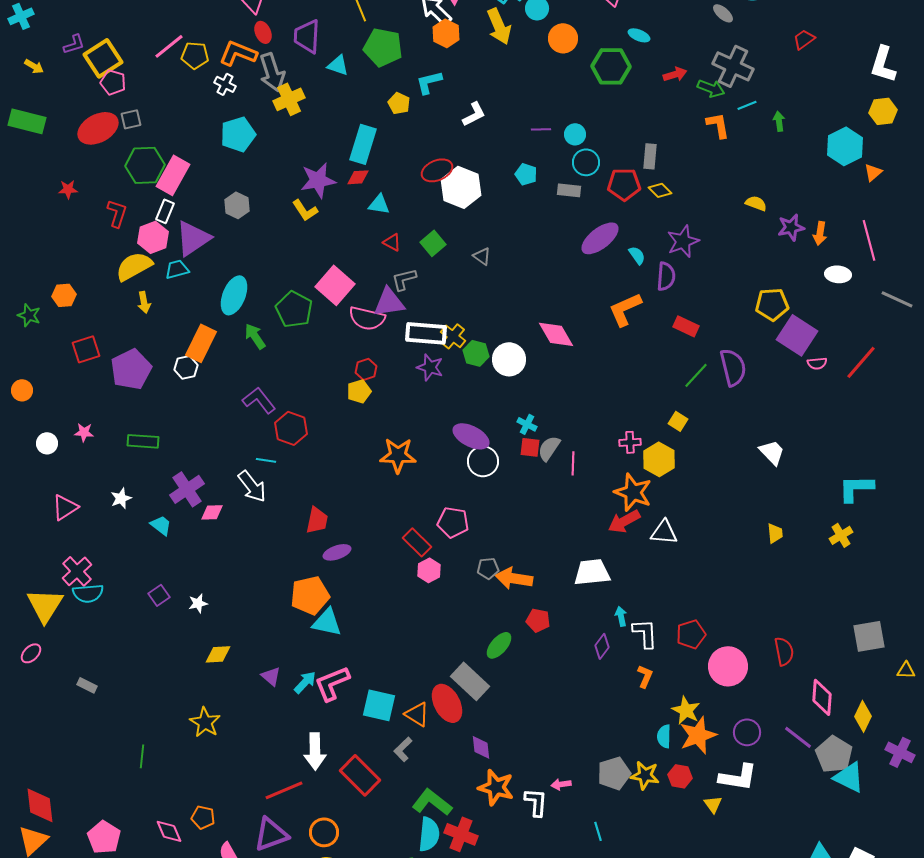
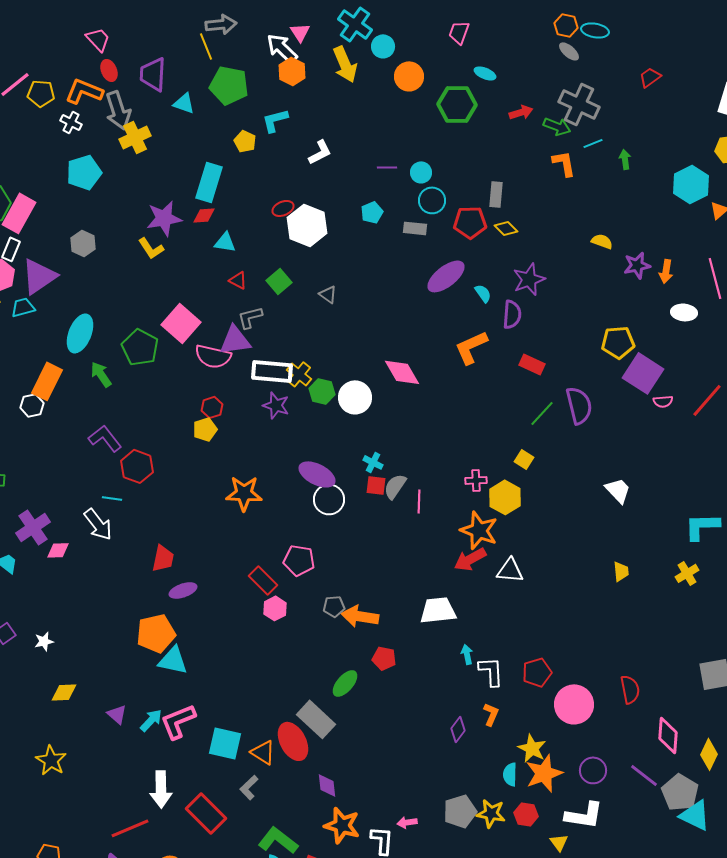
red ellipse: (437, 170) -> (283, 208), size x0.7
cyan pentagon: (526, 174) -> (372, 212), turned 30
purple diamond: (602, 646) -> (458, 729), moved

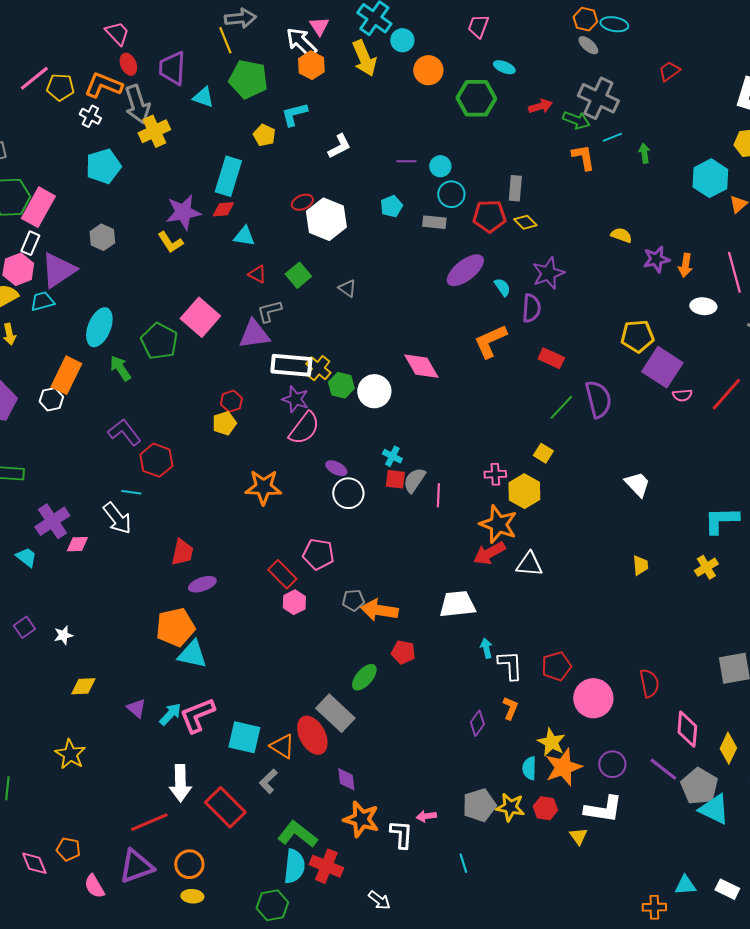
pink semicircle: (213, 356) -> (304, 428), moved, turned -66
purple ellipse: (317, 474) -> (336, 468), size x0.6

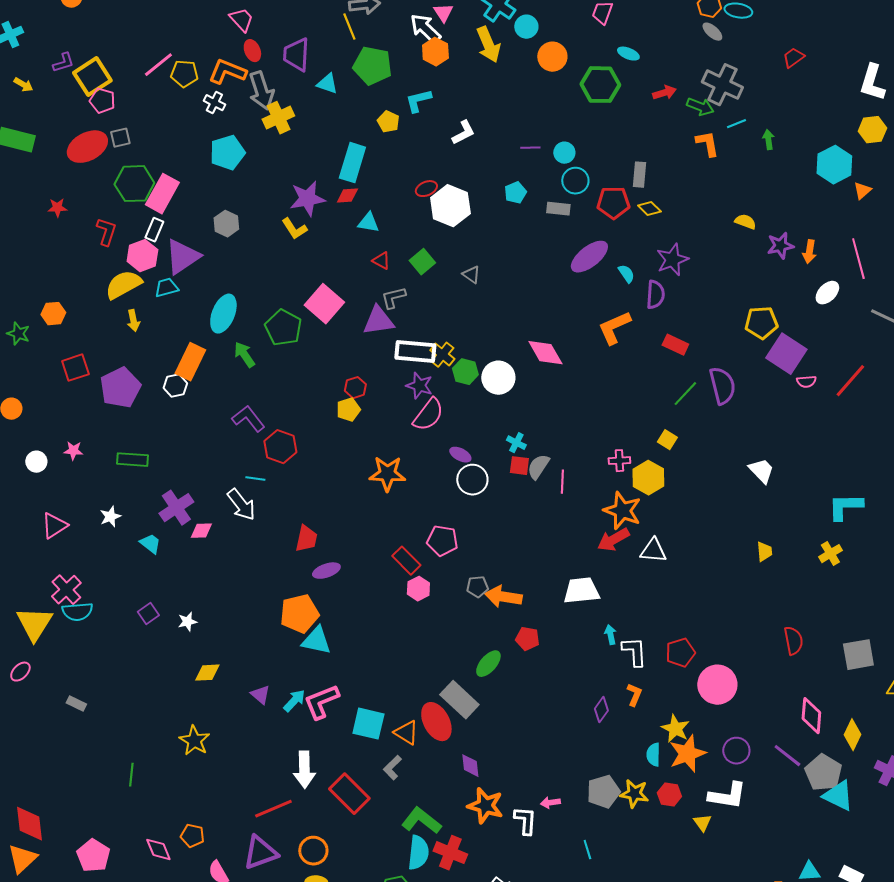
white ellipse: (703, 306) -> (827, 293), turned -50
red semicircle: (649, 683) -> (793, 641), moved

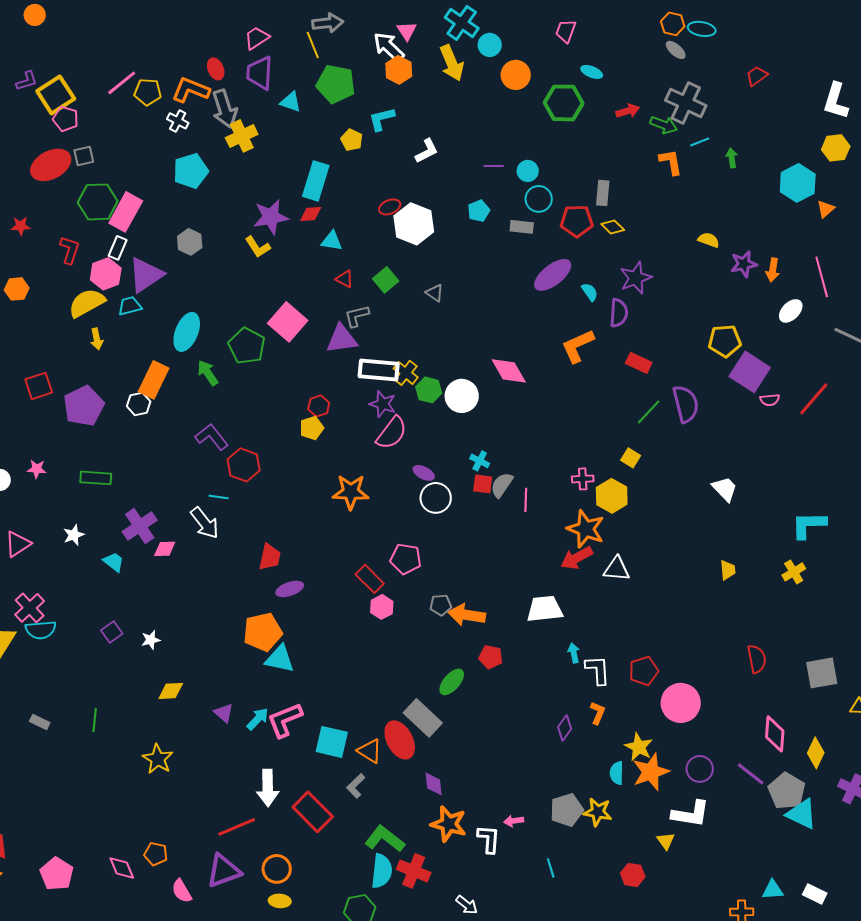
pink trapezoid: (241, 20) -> (257, 38), moved, turned -80
orange hexagon: (53, 314) -> (17, 289), moved
green line: (131, 775) -> (95, 720), moved
red hexagon: (669, 795) -> (633, 875), moved

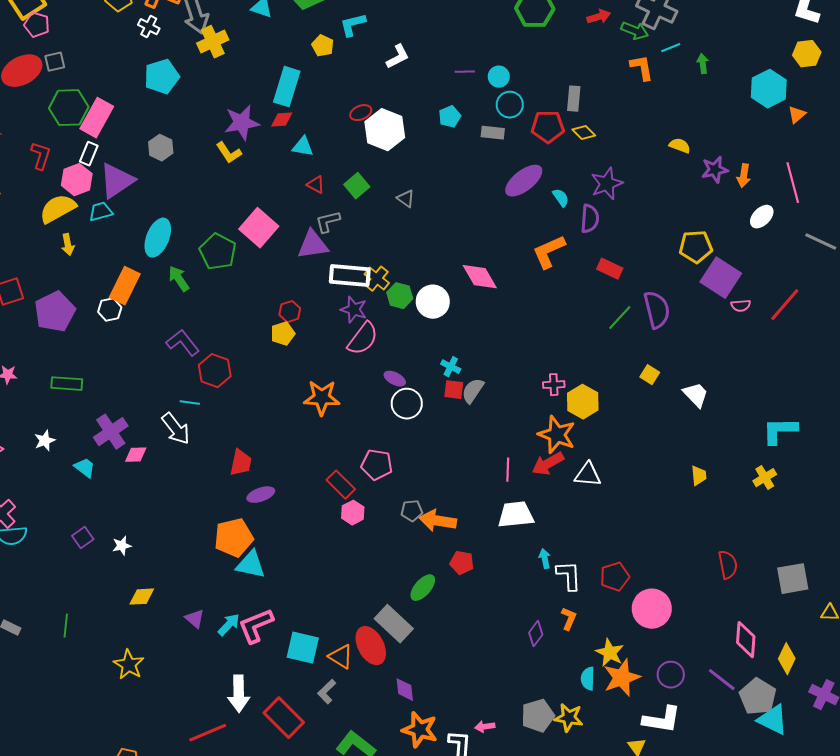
yellow square: (631, 458) -> (650, 375), moved
pink line: (526, 500) -> (508, 470), moved

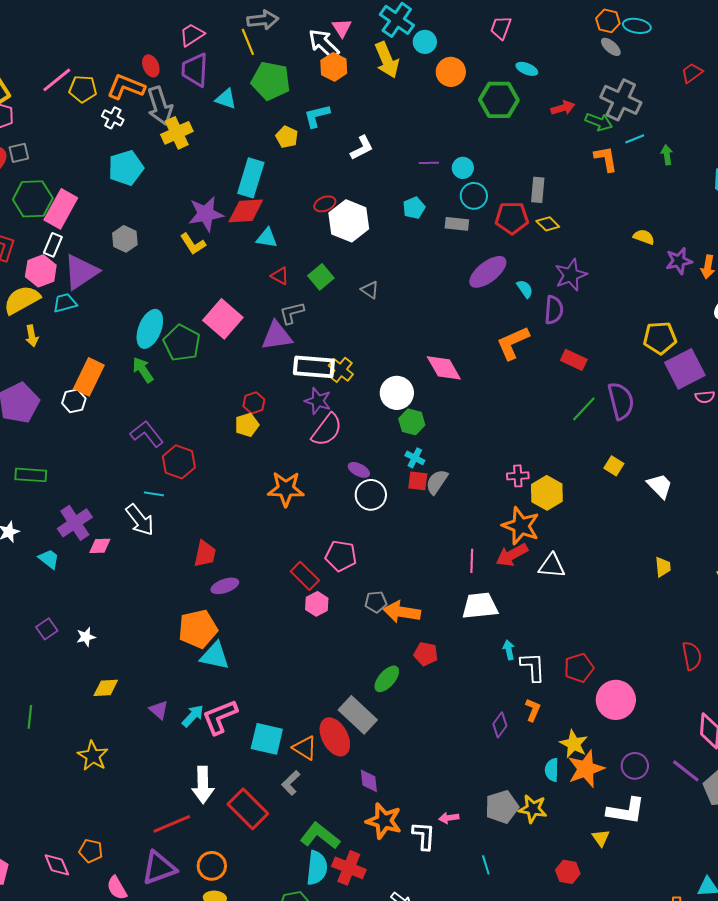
red diamond: (282, 120) -> (246, 211), size x1.6
cyan ellipse: (158, 238) -> (150, 329), moved
purple square: (721, 278) -> (685, 369), turned 30
green hexagon: (400, 296) -> (412, 422), moved

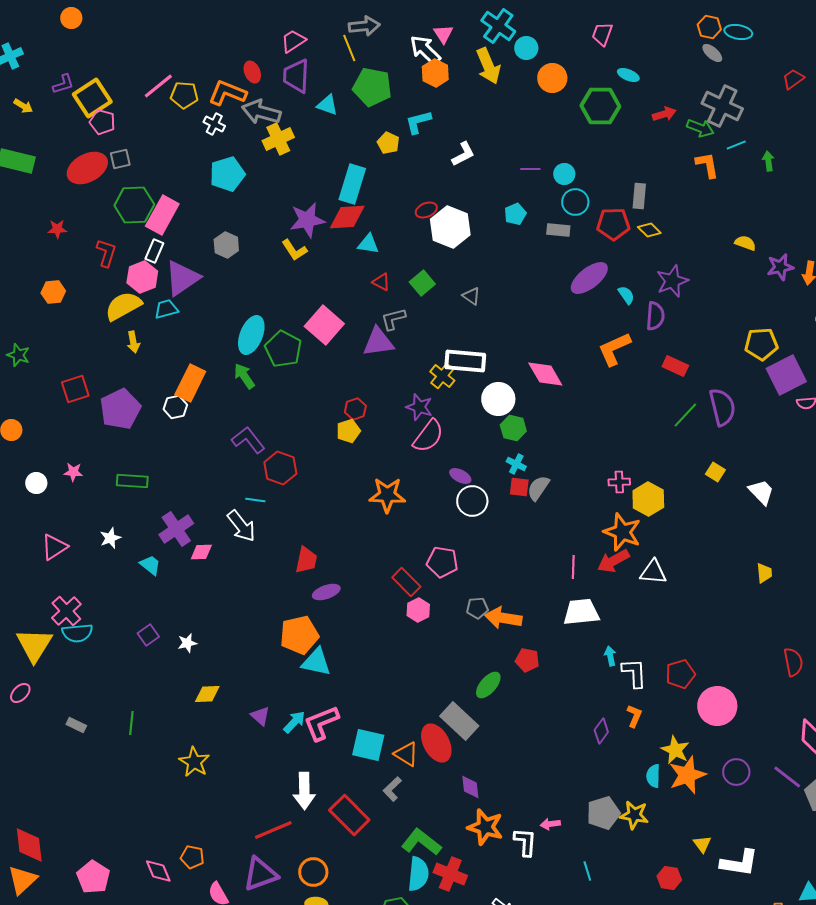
gray arrow: (160, 106) -> (261, 112), turned 123
white rectangle: (314, 367) -> (465, 361), moved
white L-shape: (626, 811) -> (739, 863), moved

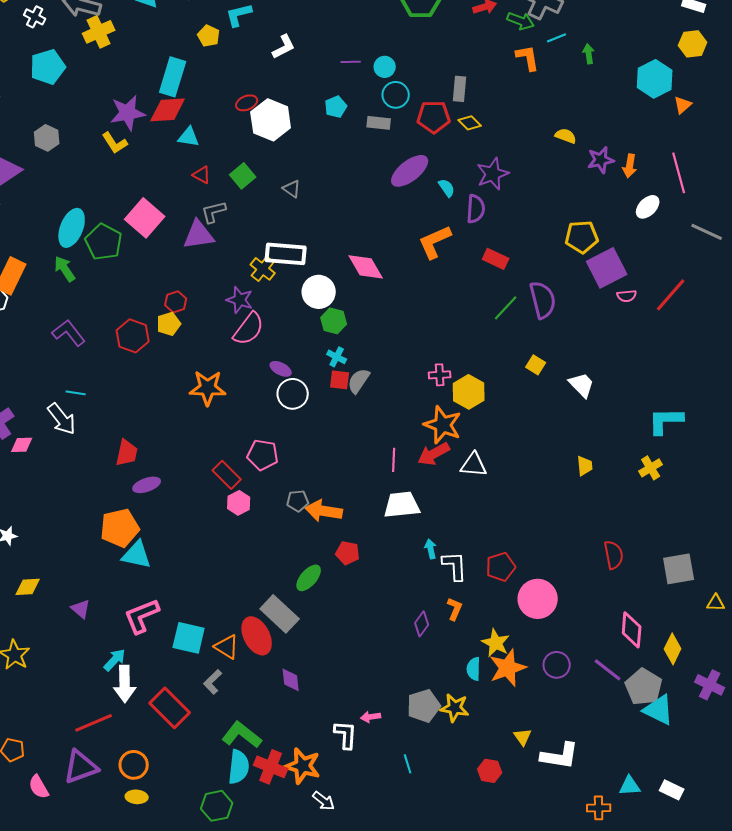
red hexagon: (280, 468) -> (133, 336), moved
cyan arrow: (294, 722) -> (115, 660), moved
orange star: (485, 827) -> (303, 766), moved

